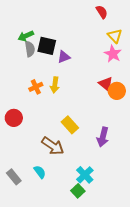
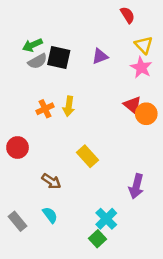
gray semicircle: (30, 49) -> (38, 61), turned 70
purple triangle: (64, 57) -> (100, 56), moved
purple arrow: (103, 137) -> (136, 186), moved
brown arrow: (53, 146) -> (51, 181), moved, size x0.7

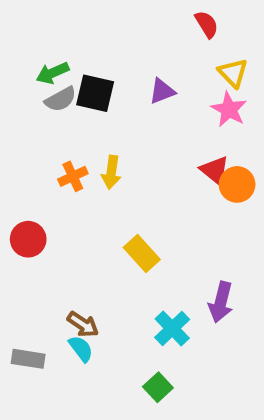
brown arrow: (51, 181) -> (83, 324), moved
cyan cross: (106, 219) -> (172, 328), moved
gray rectangle: (18, 221) -> (28, 359), turned -42

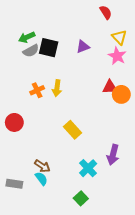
red triangle: (215, 170) -> (110, 87), turned -42

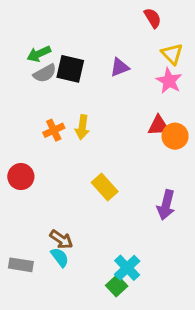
purple arrow: (113, 155) -> (166, 205), moved
cyan cross: (88, 168) -> (127, 268), moved

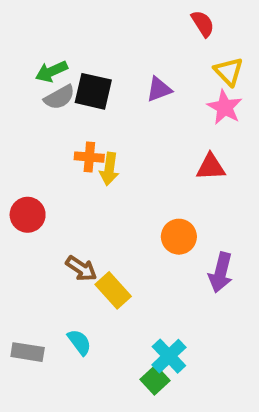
orange cross: (54, 130) -> (89, 157), moved, turned 30
orange circle: (175, 136) -> (179, 237), moved
red circle: (21, 177) -> (28, 215), moved
yellow rectangle: (105, 187) -> (113, 290), moved
brown arrow: (61, 239) -> (81, 269), moved

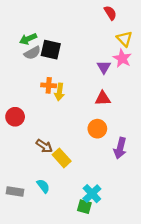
purple triangle: (159, 89) -> (104, 67), moved, turned -40
red triangle: (211, 167) -> (103, 98), moved
green square: (155, 380) -> (84, 207), turned -32

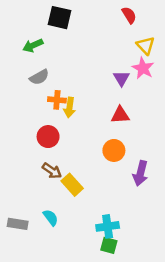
black square: (51, 50) -> (59, 18), moved
gray semicircle: (32, 53) -> (39, 77), moved
red circle: (15, 117) -> (48, 137), moved
cyan cross: (92, 194) -> (108, 226), turned 36
green square: (84, 207) -> (109, 245), moved

